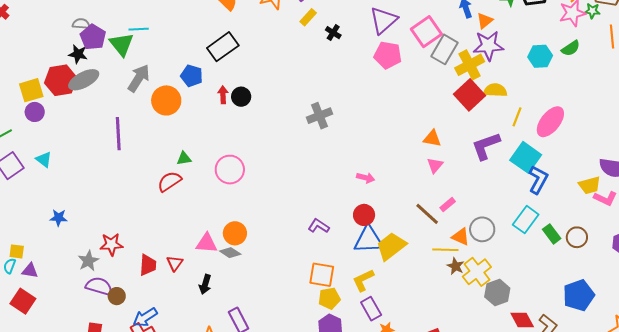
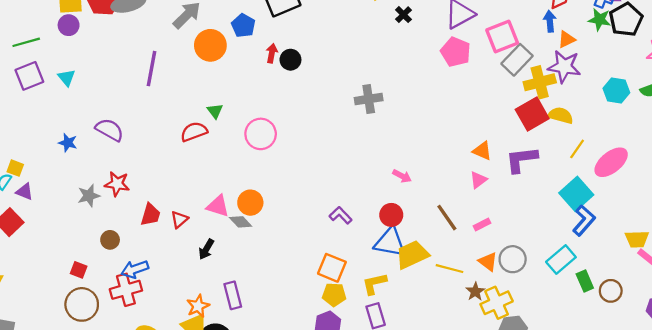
purple L-shape: (486, 146) -> (521, 159), moved
green triangle: (184, 158) -> (215, 111), turned 49
brown line: (427, 214) -> (447, 218), moved
yellow line: (445, 250) -> (449, 269), moved
purple semicircle: (99, 286) -> (110, 130), moved

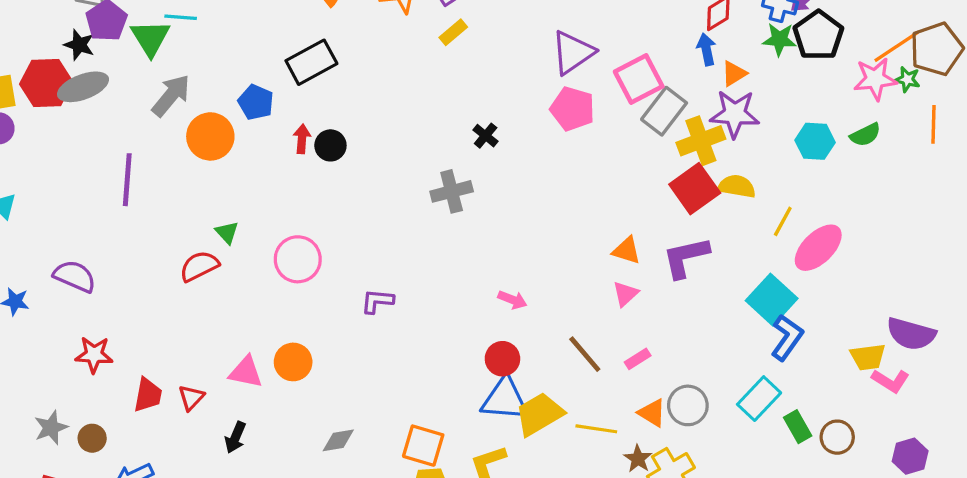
black cross: (404, 15) -> (486, 136), moved
yellow line: (577, 149) -> (783, 221), moved
gray star: (89, 196) -> (51, 428), moved
purple L-shape: (341, 215) -> (377, 301), moved, turned -35
gray diamond: (241, 222) -> (338, 440), moved, turned -50

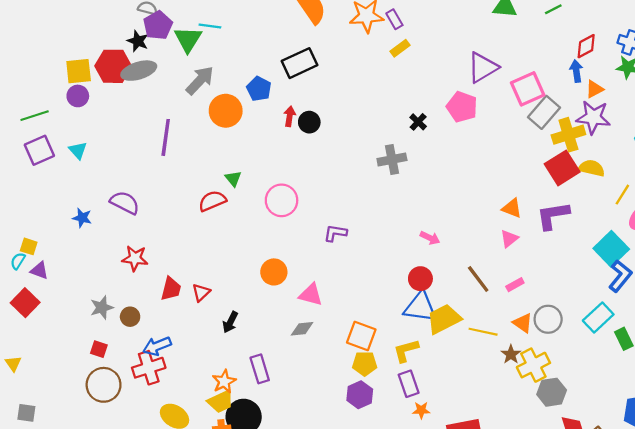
pink pentagon: (572, 109) -> (462, 107), moved
pink triangle: (246, 372) -> (311, 295), moved

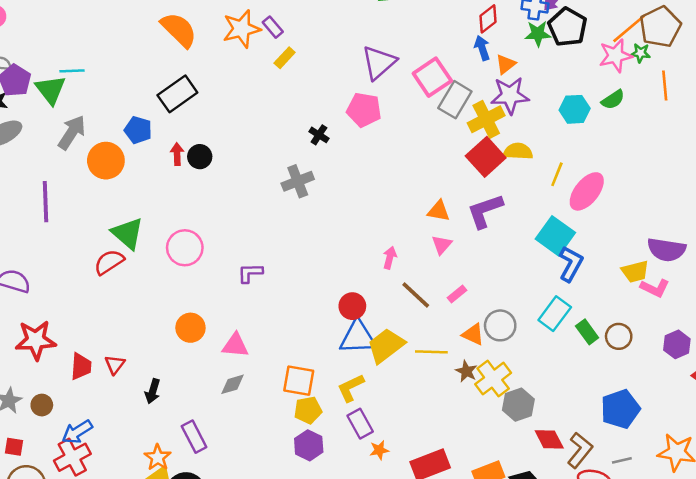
green triangle: (233, 179) -> (128, 233), size x1.8
pink arrow: (430, 238) -> (390, 258), moved, turned -90
red star: (135, 258) -> (36, 340), size x1.4

